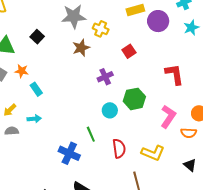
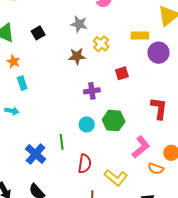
gray star: (74, 16) -> (79, 24), size x0.7

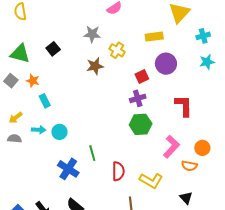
purple circle: (158, 53) -> (166, 64), moved
purple cross: (92, 91) -> (138, 98), moved
cyan circle: (87, 124) -> (60, 132), moved

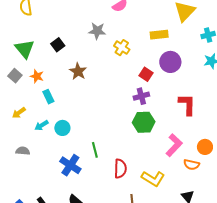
green triangle: (20, 54) -> (25, 49), turned 35
brown star: (95, 66) -> (78, 71), moved, turned -30
red square: (142, 76) -> (146, 74), turned -32
cyan arrow: (39, 130) -> (42, 125), turned 144
gray semicircle: (14, 139) -> (23, 151), moved

